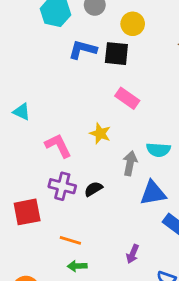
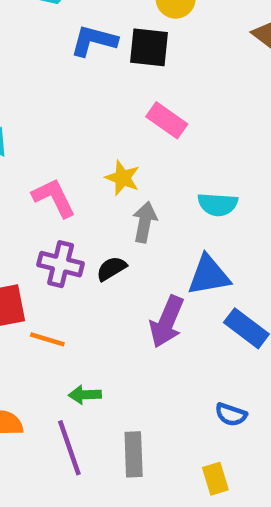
gray arrow: (130, 163) -> (145, 222), moved
orange line: (70, 240) -> (47, 339), moved
purple arrow: (133, 254) -> (167, 322), moved, size x1.6

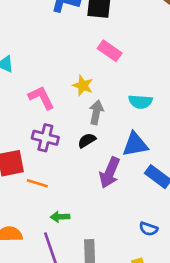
black semicircle: (111, 269) -> (87, 140), moved

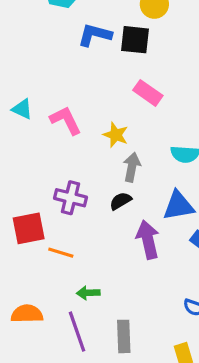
pink L-shape: (41, 98) -> (66, 120), moved
purple arrow: (110, 173) -> (148, 240), turned 144

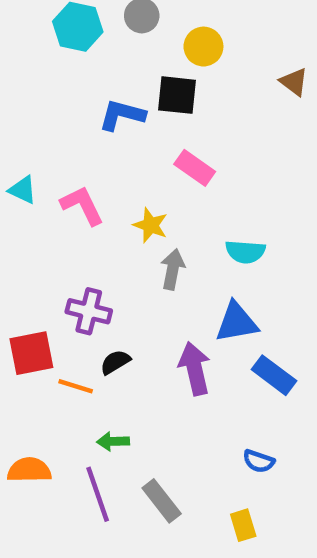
blue L-shape: (95, 35) -> (122, 115), moved
black semicircle: (120, 201) -> (115, 362), moved
gray rectangle: (124, 336) -> (162, 501), turned -36

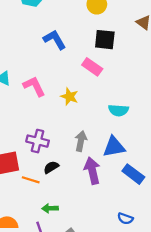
black square: (177, 95) -> (105, 40), moved
blue L-shape: (122, 115) -> (55, 40), turned 45
gray arrow: (173, 269) -> (81, 141), moved

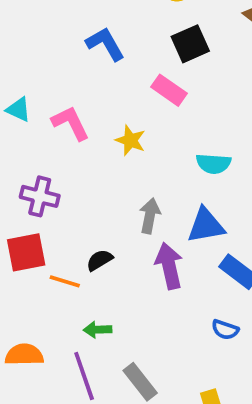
black square: (105, 40) -> (190, 44), turned -30
purple cross: (38, 141) -> (40, 196), moved
blue semicircle: (125, 219) -> (225, 330), moved

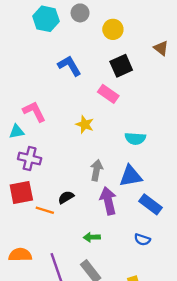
cyan triangle: (18, 110) -> (17, 132), moved, turned -35
pink L-shape: (71, 123) -> (34, 112), moved
green arrow: (98, 330) -> (92, 237), moved

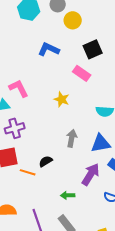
yellow circle: (113, 29) -> (73, 20), moved
blue L-shape: (69, 66) -> (49, 49), turned -35
purple cross: (30, 159) -> (15, 128), turned -30
purple arrow: (108, 201) -> (91, 174), moved, turned 45

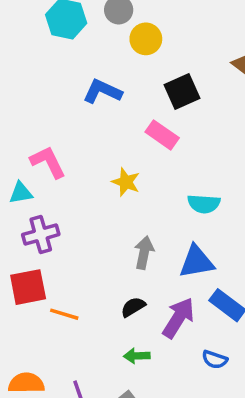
black semicircle: (46, 161) -> (133, 307), moved

